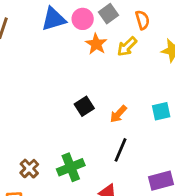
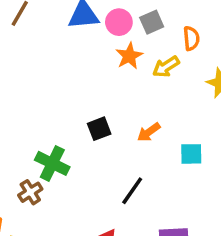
orange arrow: (118, 114) -> (149, 132), moved
green cross: (71, 167) -> (52, 163), moved, turned 36
brown cross: (29, 169) -> (30, 192), moved

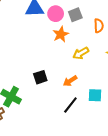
yellow arrow: (166, 67) -> (81, 53), moved
black line: (132, 191) -> (70, 105), moved

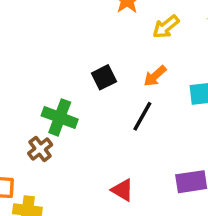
black line: (70, 105) -> (142, 116), moved

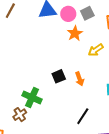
orange arrow: (155, 76) -> (80, 79), moved, turned -72
black line: (142, 116) -> (83, 116), moved

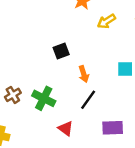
orange arrow: (80, 79) -> (84, 74), moved
green cross: (32, 97) -> (44, 98), moved

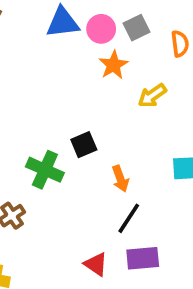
green cross: (44, 98) -> (45, 170), moved
purple rectangle: (113, 128) -> (143, 258), moved

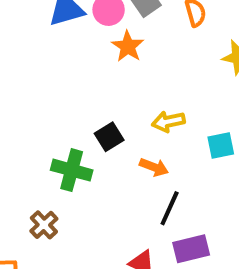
yellow arrow: (152, 96) -> (168, 122), moved, turned 32
orange arrow: (120, 179) -> (154, 167), turned -40

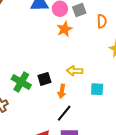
black square: (109, 137) -> (44, 79), moved
orange arrow: (154, 167) -> (62, 91), turned 64

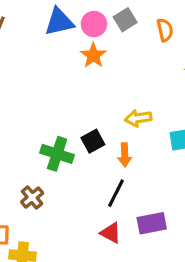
orange star: (65, 29) -> (93, 55), moved
black line: (64, 113) -> (116, 193), moved

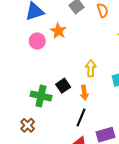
pink circle: (94, 24) -> (37, 41), moved
yellow arrow: (138, 118) -> (91, 68), turned 105

